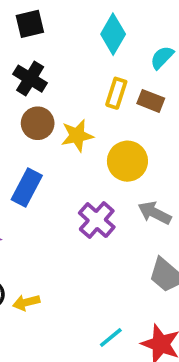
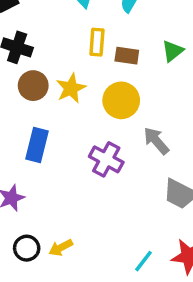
brown rectangle: (151, 101) -> (127, 56), moved
gray arrow: (155, 213) -> (156, 141), turned 36

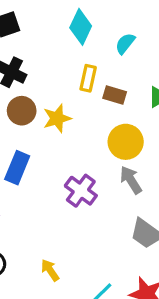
yellow circle: (121, 100) -> (126, 142), moved
yellow arrow: (61, 248) -> (50, 270), moved, turned 75

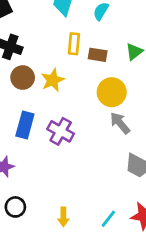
purple cross: (81, 191) -> (61, 131), moved
yellow arrow: (50, 270) -> (63, 217), moved, turned -138

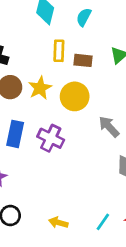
yellow circle: (112, 92) -> (75, 96), moved
yellow arrow: (63, 217) -> (58, 223), turned 108

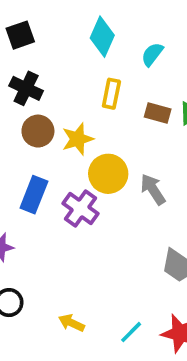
brown rectangle: (83, 60) -> (158, 113), moved
yellow circle: (75, 96) -> (108, 174), moved
gray arrow: (109, 127) -> (153, 189), moved

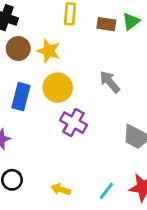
yellow star: (78, 139) -> (49, 51), turned -30
yellow circle: (108, 174) -> (58, 88), moved
purple cross: (81, 209) -> (73, 123), moved

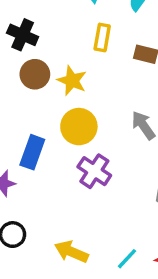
blue rectangle: (21, 97) -> (32, 152), moved
yellow arrow: (61, 189) -> (71, 252), size x1.4

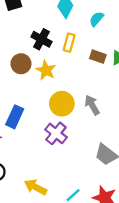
black cross: (23, 35) -> (41, 39), moved
yellow circle: (79, 127) -> (62, 104), moved

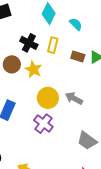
cyan semicircle: (97, 19) -> (76, 24), turned 96
gray arrow: (92, 105) -> (74, 98), turned -30

